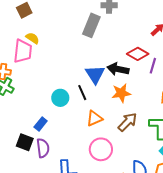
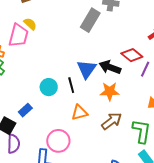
purple semicircle: (43, 148) -> (14, 144), moved
pink circle: (101, 149) -> (58, 141), moved

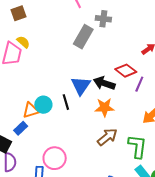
orange triangle: (79, 113) -> (31, 110), moved

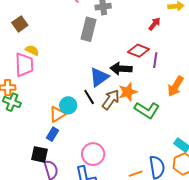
blue triangle: (81, 86) -> (99, 77), turned 35
brown arrow: (107, 137) -> (111, 100), moved
green L-shape: (137, 146) -> (147, 110), moved, turned 130

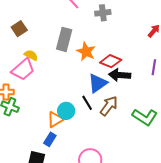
gray rectangle: (88, 29) -> (64, 39), moved
red diamond: (138, 51) -> (111, 61), moved
pink trapezoid: (24, 65) -> (23, 69), turned 50
orange star: (128, 92) -> (86, 52), moved, turned -30

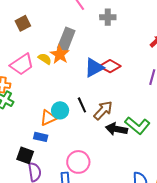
orange star: (86, 52) -> (60, 54), moved
yellow semicircle: (31, 55) -> (45, 59), moved
black arrow: (120, 75) -> (117, 129), moved
blue triangle: (98, 83) -> (94, 68), moved
blue rectangle: (50, 139) -> (41, 137), turned 64

